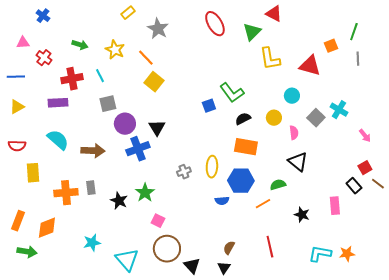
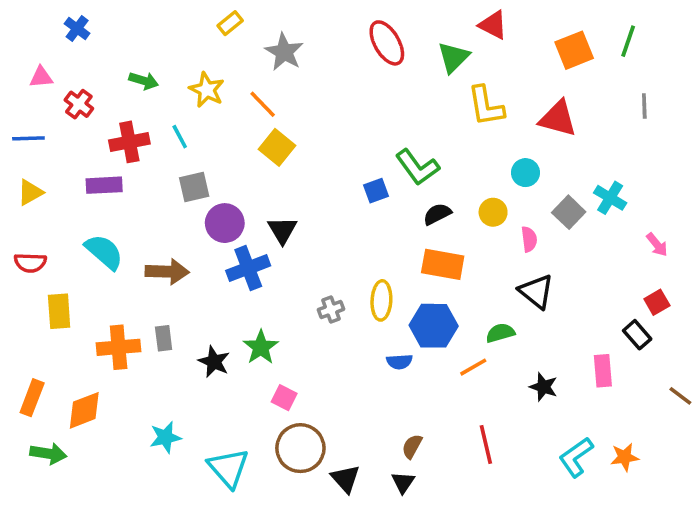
green line: (354, 32) -> (628, 41), moved
orange square: (331, 46) -> (574, 50), moved, size x1.5
brown line: (378, 184) -> (680, 396), moved
cyan L-shape: (320, 254) -> (576, 457), turned -45

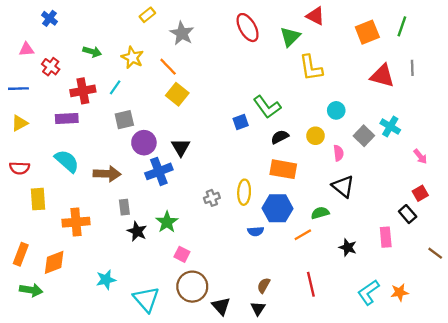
red triangle: (558, 119) -> (382, 76), moved
cyan line: (180, 137) -> (115, 87), turned 63
gray rectangle: (164, 338) -> (124, 207), moved

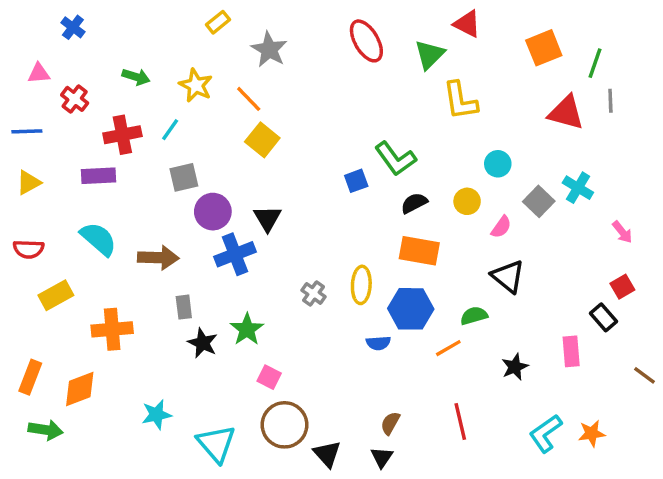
green line: (402, 26) -> (595, 63), moved
pink semicircle: (339, 153) -> (501, 227), turned 42
gray cross: (212, 198) -> (313, 293), turned -35
yellow rectangle: (38, 199) -> (56, 295), turned 65
black star: (348, 247) -> (515, 367), turned 30

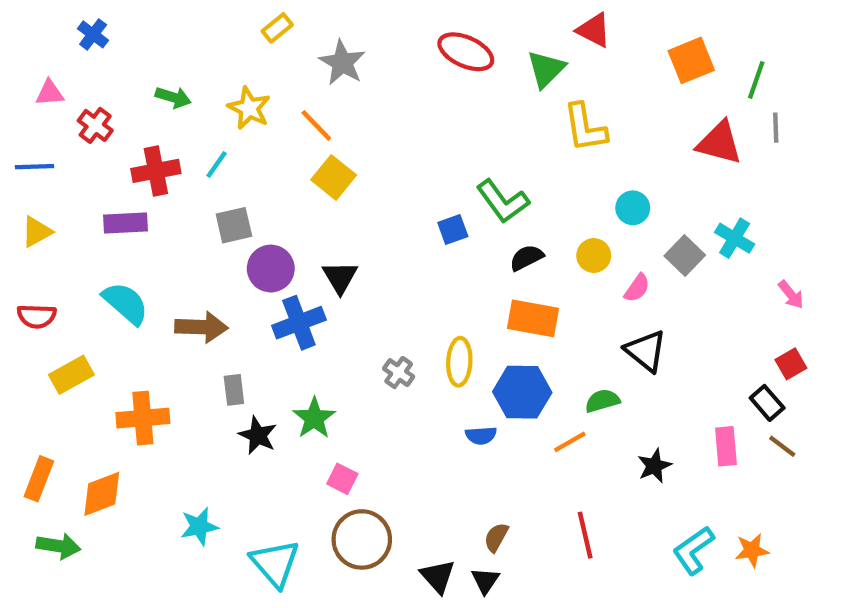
red ellipse: (366, 41) -> (466, 52), turned -36
brown line: (645, 375) -> (782, 446), moved
black triangle: (327, 454) -> (438, 576), moved

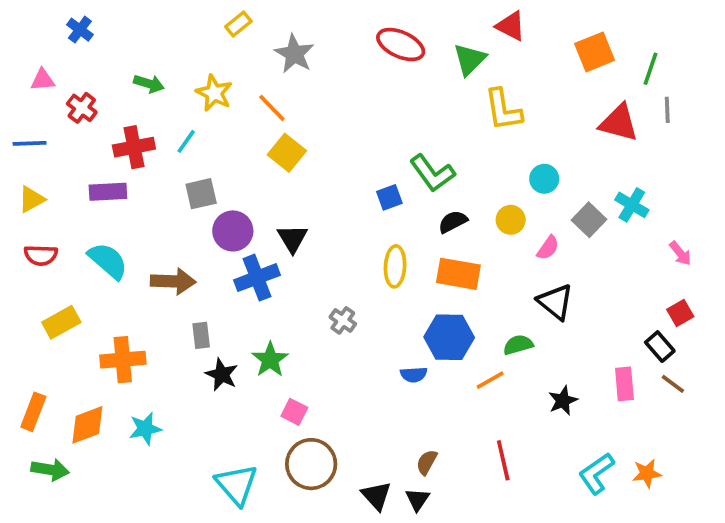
red semicircle: (37, 316) -> (41, 255), moved
yellow ellipse: (459, 362) -> (395, 266), moved
cyan star: (199, 526) -> (145, 429), moved

